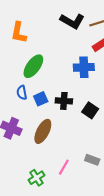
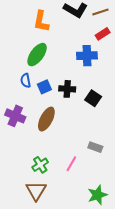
orange L-shape: (19, 33) -> (41, 21), moved
pink line: (64, 167) -> (71, 164), moved

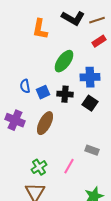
green ellipse: (37, 55) -> (64, 61), moved
blue cross: (87, 56) -> (90, 77), moved

